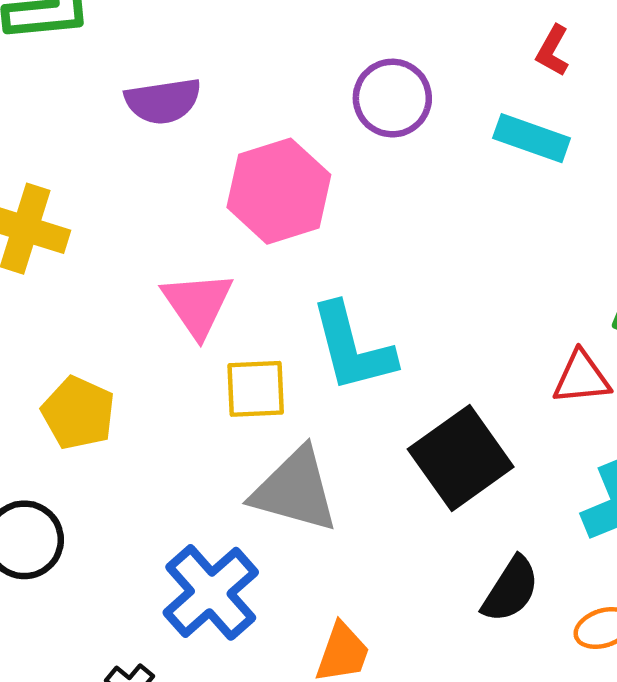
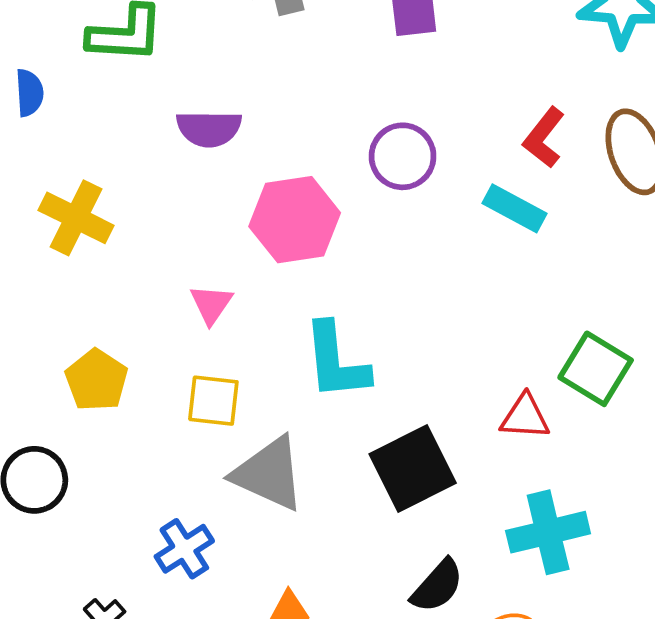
red L-shape: (553, 51) -> (544, 138), size x1.4
pink triangle: (197, 304) -> (211, 304), size x0.7
yellow square: (256, 389) -> (213, 401), moved
blue cross: (211, 592) -> (184, 549), size x0.7

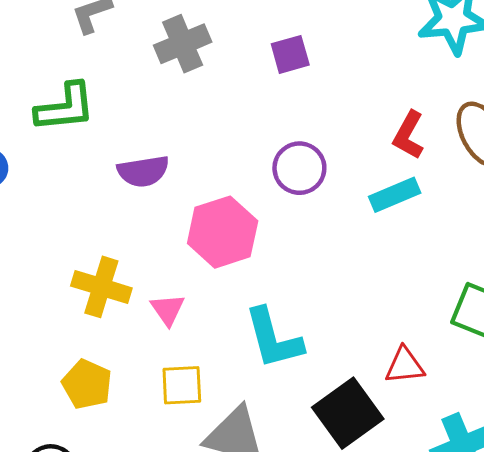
cyan rectangle: (515, 208) -> (395, 195), turned -42
yellow cross: (76, 218) -> (101, 287), moved
red triangle: (525, 417) -> (405, 366), moved

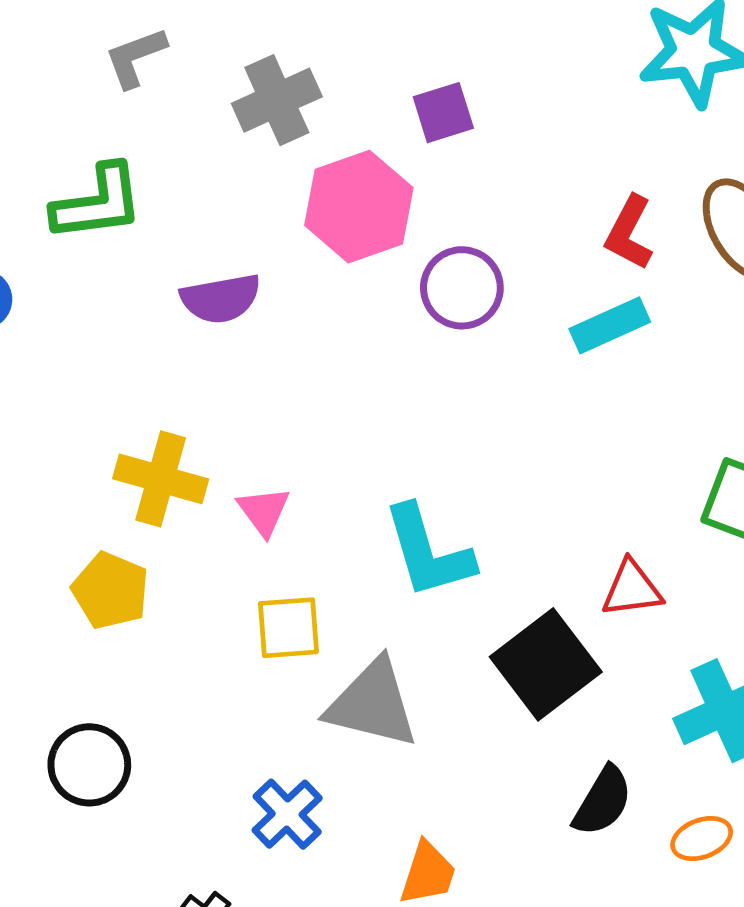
pink hexagon: (223, 232) -> (359, 207), moved
yellow pentagon: (87, 384) -> (110, 591), moved

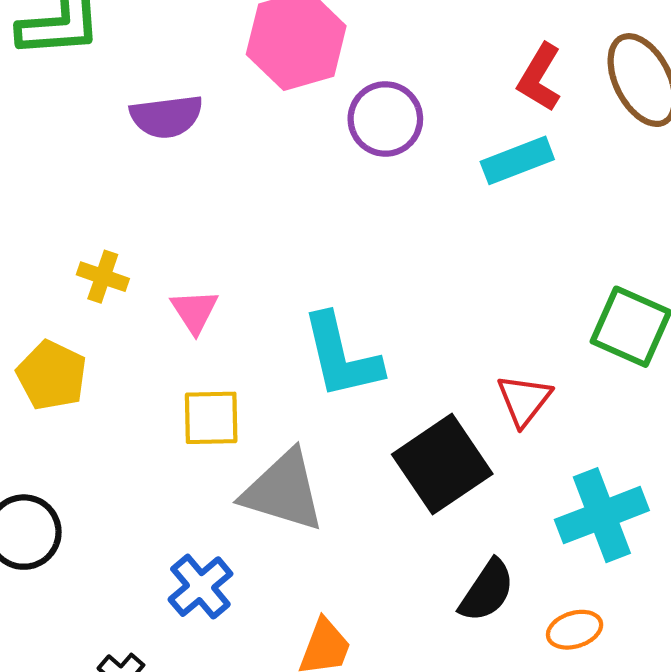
yellow cross: (161, 479) -> (103, 277), size x0.6
red triangle: (632, 589) -> (524, 400), turned -48

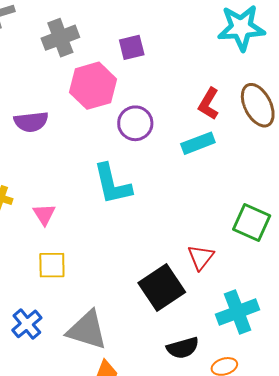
cyan L-shape: (341, 356) -> (112, 184), moved
gray triangle: (283, 491) -> (87, 330), moved
blue cross: (200, 587) -> (27, 324), moved
black semicircle: (487, 591) -> (183, 348), turned 40

